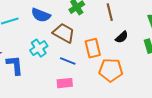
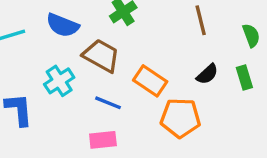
brown line: (110, 12) -> (201, 20), moved
black semicircle: (122, 37) -> (207, 74), moved
orange rectangle: (93, 48) -> (150, 81), turned -42

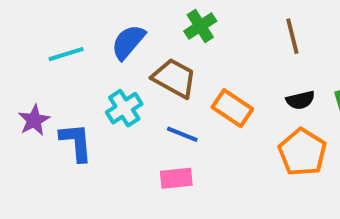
blue semicircle: (63, 25) -> (128, 42), turned 108
black semicircle: (207, 74) -> (300, 100), turned 30
orange pentagon: (180, 118) -> (302, 152), moved, turned 30

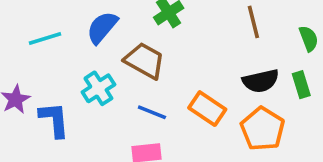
black semicircle: (300, 100) -> (261, 81), size x1.4
orange rectangle: (232, 108) -> (207, 109), moved

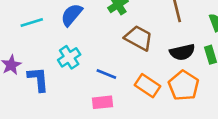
brown trapezoid: (145, 61) -> (139, 38), moved
orange rectangle: (207, 109) -> (148, 86), moved

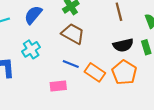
brown trapezoid: (139, 38) -> (73, 34), moved
blue line: (106, 74) -> (71, 64), moved

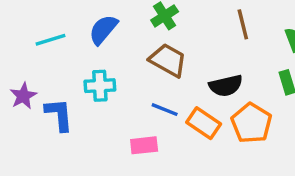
black semicircle: (123, 45) -> (226, 86), moved
cyan cross: (31, 49) -> (100, 86), turned 30

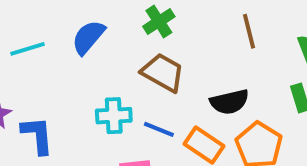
cyan cross: (100, 86) -> (114, 116), moved

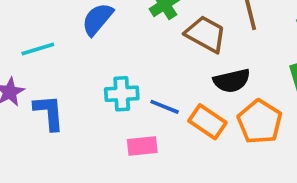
cyan line: (28, 49) -> (38, 49), moved
brown trapezoid: (163, 72) -> (206, 34), moved

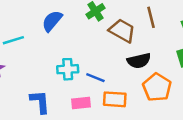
blue L-shape: (49, 112) -> (40, 102), moved
orange rectangle: (207, 122) -> (115, 99), moved, turned -30

